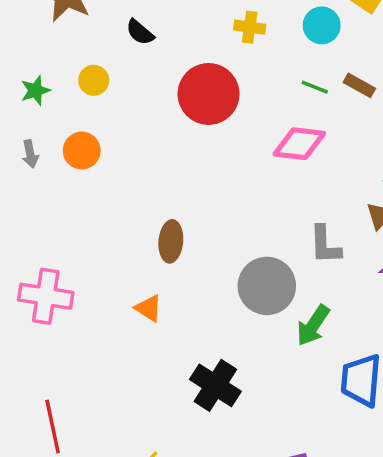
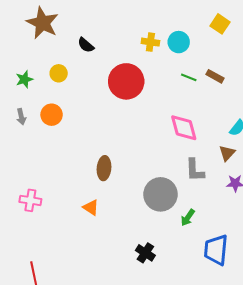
cyan circle: (322, 25) -> (179, 42), moved
pink diamond: (299, 144) -> (184, 128), moved, turned 68
pink cross: (46, 296) -> (30, 200), size x0.7
green arrow: (313, 325) -> (188, 218), size x0.7
black cross: (215, 385) -> (145, 253), moved, size x0.7

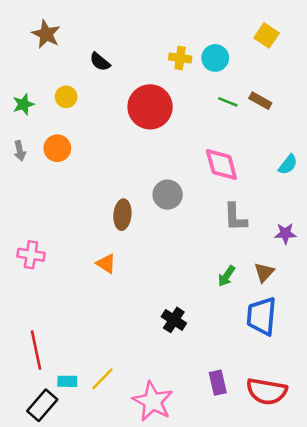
brown star: (42, 23) -> (46, 34), size x0.7
brown triangle: (227, 153) -> (264, 272), moved
gray circle: (161, 194) -> (168, 195), moved, size x0.7

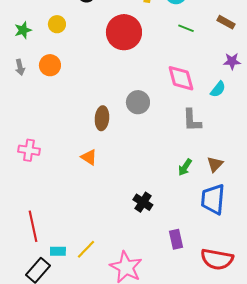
brown rectangle: (260, 101) -> (226, 22), moved
cyan semicircle: (288, 165) -> (218, 89), moved
purple star: (285, 233) -> (232, 61), moved
purple rectangle: (218, 383) -> (176, 239), moved

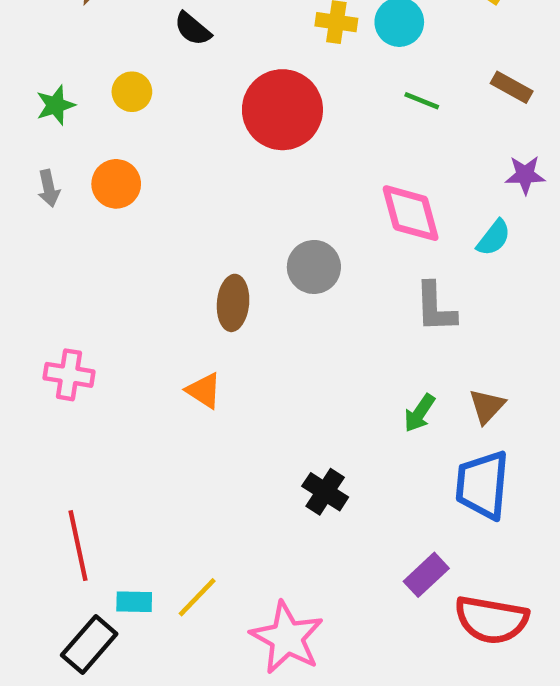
purple rectangle: (176, 239) -> (426, 575), moved, turned 60

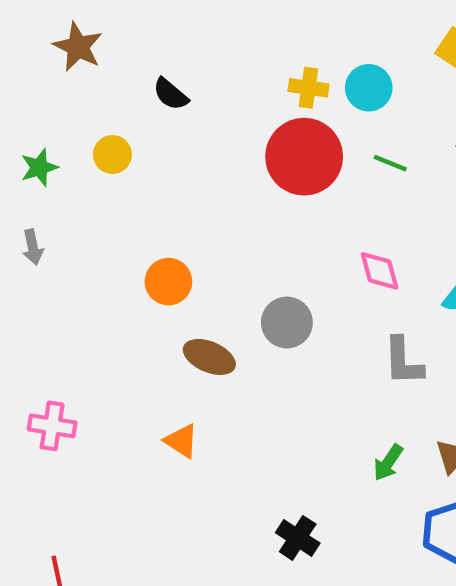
red circle: (282, 110) -> (304, 157), moved
orange circle: (116, 184) -> (168, 282), moved
pink diamond: (411, 213) -> (380, 271), size x0.7
brown ellipse: (233, 303) -> (209, 357), turned -72

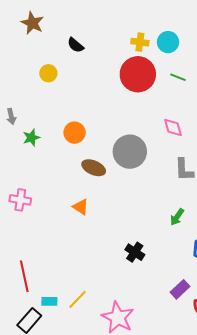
green star: (39, 167) -> (31, 138), moved
gray circle: (287, 323) -> (130, 152), size x1.4

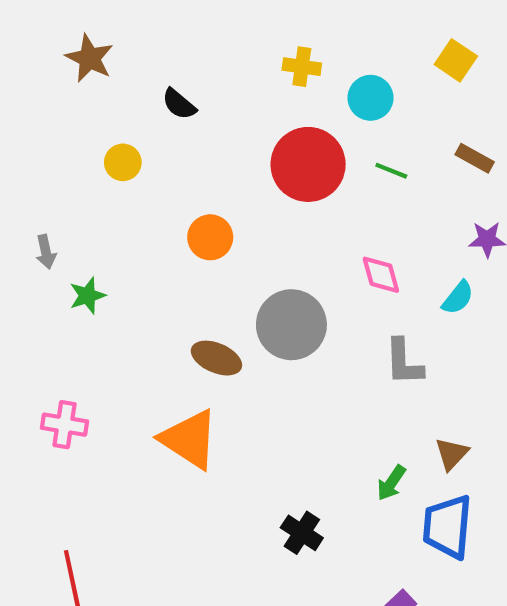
yellow cross: (140, 42) -> (302, 67), moved
orange circle: (75, 133) -> (210, 237), moved
orange triangle: (81, 207) -> (189, 439), size x1.8
green arrow: (177, 217) -> (391, 483), moved

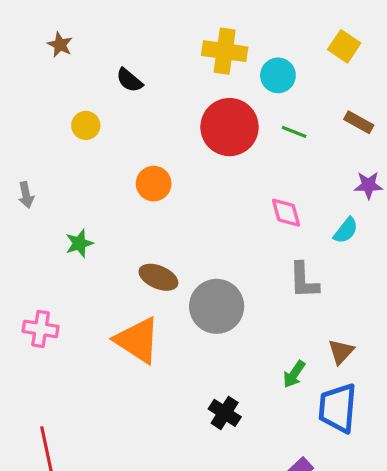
brown star: (89, 58) -> (60, 45), size x0.7
yellow cross: (302, 67) -> (225, 51), size x1.5
green star: (87, 296) -> (79, 243), moved
gray circle: (291, 325) -> (217, 306), moved

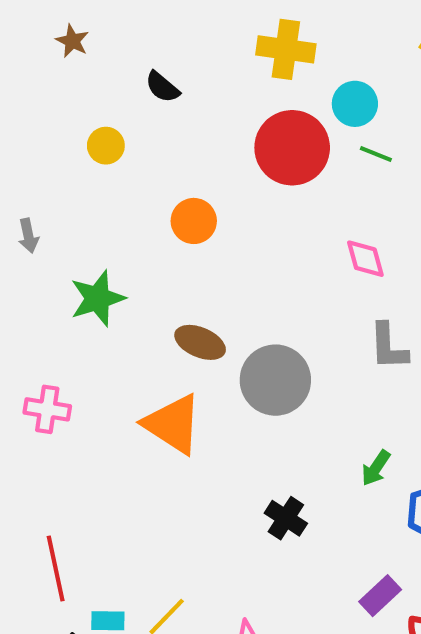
cyan circle: (278, 75) -> (355, 104), moved
green star: (79, 243) -> (97, 298), size x1.5

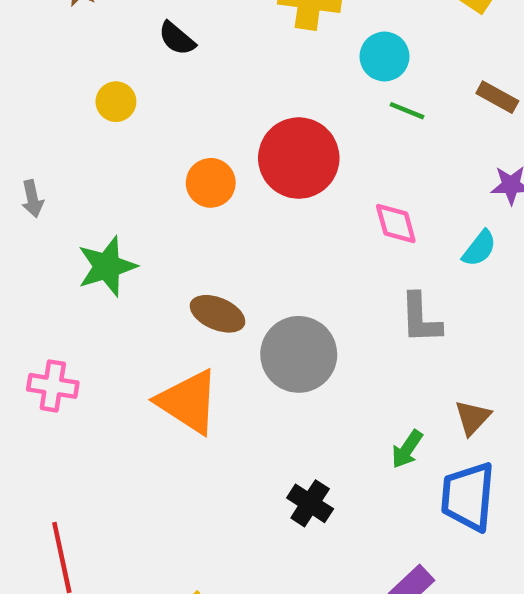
red circle: (292, 148) -> (299, 158), moved

